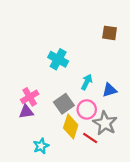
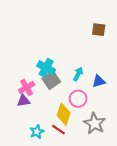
cyan cross: (58, 59) -> (46, 68), moved
gray square: (64, 104) -> (51, 80), moved
gray star: (105, 123) -> (95, 123), moved
red line: (90, 138) -> (58, 130), moved

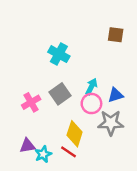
cyan cross: (46, 68) -> (59, 54), moved
pink circle: (78, 99) -> (91, 104), moved
purple triangle: (23, 101) -> (27, 146), moved
gray star: (95, 123) -> (111, 123), moved, turned -30

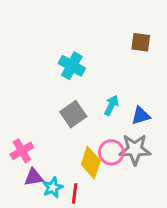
pink cross: (31, 102) -> (22, 151), moved
pink circle: (91, 104) -> (111, 152), moved
red line: (68, 152) -> (75, 193), moved, turned 63

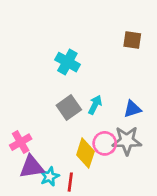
cyan arrow: (111, 105) -> (95, 105), moved
purple triangle: (34, 177) -> (32, 167), size x1.4

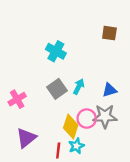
pink cross: (21, 142) -> (17, 99), moved
purple triangle: (32, 167) -> (26, 138), turned -30
cyan star: (50, 177) -> (76, 146), moved

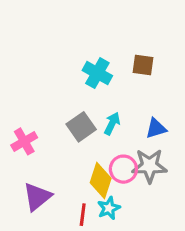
brown square: (109, 33) -> (143, 65), moved
cyan cross: (56, 51) -> (97, 73), moved

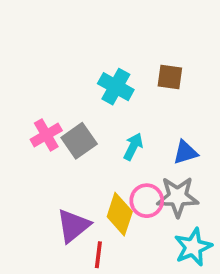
gray square: (81, 127) -> (79, 141), moved
pink cross: (24, 141) -> (46, 135), moved
purple triangle: (37, 197) -> (73, 226), moved
cyan star: (109, 208) -> (193, 247), moved, size x1.4

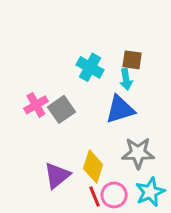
cyan arrow: (133, 147) -> (126, 79), moved, turned 145
blue triangle: (185, 152) -> (120, 109), moved, size x1.5
pink circle: (147, 201) -> (114, 195), moved
red line: (98, 255) -> (95, 196), moved, turned -30

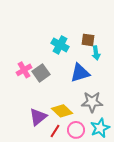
cyan arrow: (126, 79) -> (96, 53), moved
yellow diamond: (93, 166) -> (62, 111), turned -65
red line: (95, 196) -> (55, 131), moved, turned 56

